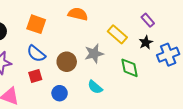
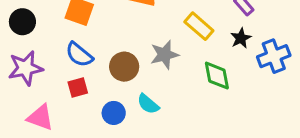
cyan semicircle: (95, 87) -> (148, 104), moved

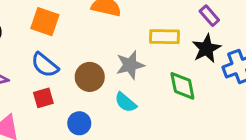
yellow rectangle: (199, 26) -> (164, 37), turned -40
black star: (241, 38) -> (206, 49), size x1.4
cyan semicircle: (148, 104) -> (126, 102), moved

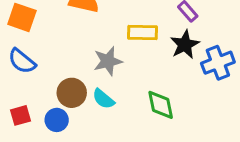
brown circle: (90, 77) -> (72, 93), moved
green diamond: (182, 86) -> (161, 105), moved
red square: (43, 98) -> (20, 115), moved

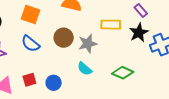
brown circle: (72, 93) -> (64, 38), moved
green diamond: (161, 105) -> (123, 73), turned -55

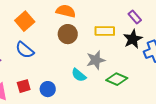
orange square: (30, 15) -> (25, 21), turned 30
brown circle: (64, 38) -> (68, 34), moved
gray star: (88, 44) -> (96, 60), moved

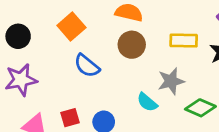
blue semicircle: (25, 50) -> (87, 66), moved

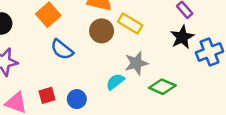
yellow rectangle: (184, 40) -> (130, 23), moved, turned 30
cyan semicircle: (147, 102) -> (115, 82), turned 102

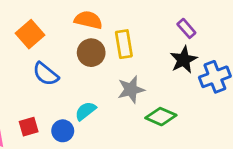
yellow rectangle: (130, 23) -> (124, 44), turned 50
cyan semicircle: (115, 82) -> (85, 111), moved

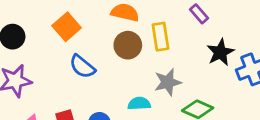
purple rectangle: (186, 28) -> (199, 14), moved
cyan semicircle: (85, 111) -> (139, 104), moved, turned 35

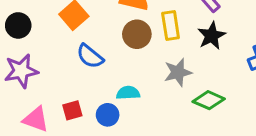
black star: (220, 52) -> (212, 36), moved
cyan semicircle: (139, 104) -> (128, 93), moved

